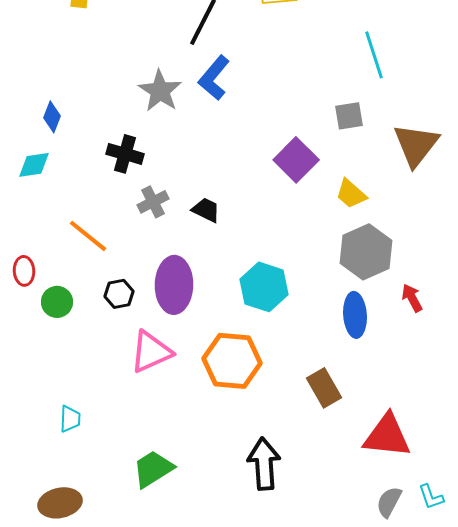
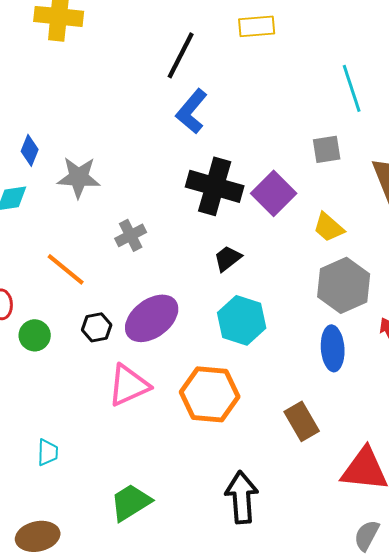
gray star: (160, 91) -> (79, 177), moved, turned -30
black cross: (125, 154) -> (215, 186), moved, size x1.5
black trapezoid: (206, 210) -> (228, 258), moved, turned -64
purple ellipse: (174, 285) -> (152, 318), turned 52

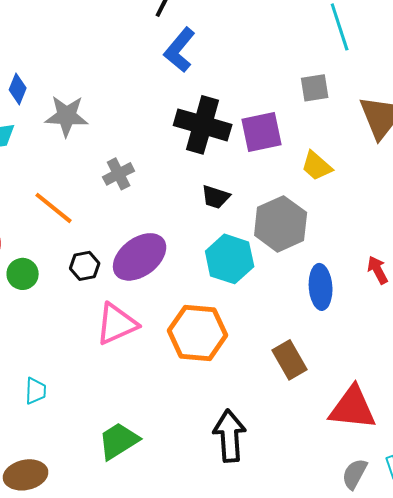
purple square: (274, 193) -> (262, 132), turned 33
black trapezoid: (228, 258) -> (216, 197), turned -124
gray hexagon: (344, 285) -> (281, 224), moved

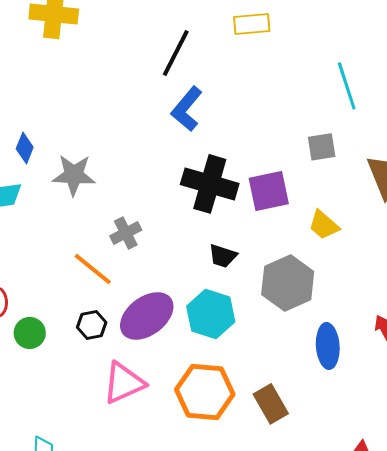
orange line: (54, 208) -> (93, 269), moved
cyan hexagon: (230, 259) -> (211, 314), moved
brown rectangle: (290, 360) -> (271, 404), moved

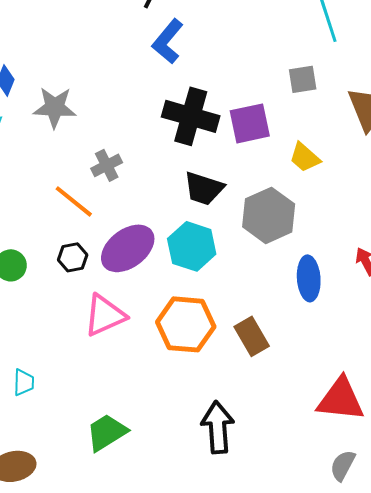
black trapezoid: (223, 256) -> (204, 188), size x1.4

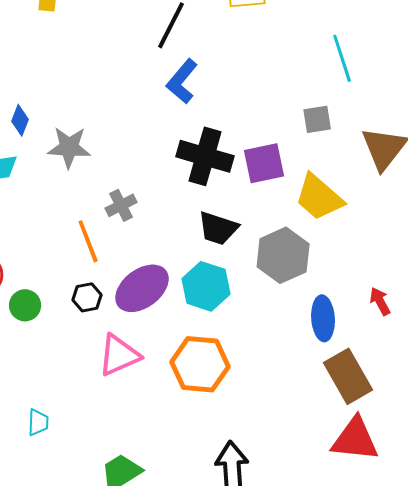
yellow trapezoid: (305, 157) -> (319, 197), size x1.6
orange line: (74, 201) -> (88, 241), turned 30
brown rectangle: (252, 336) -> (348, 376), moved, size x1.4

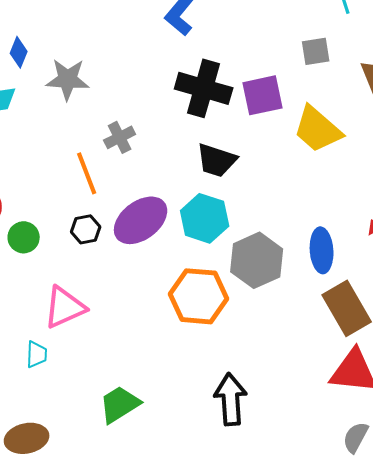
gray hexagon: (283, 255) -> (257, 260), moved
pink triangle: (119, 355) -> (65, 307), moved

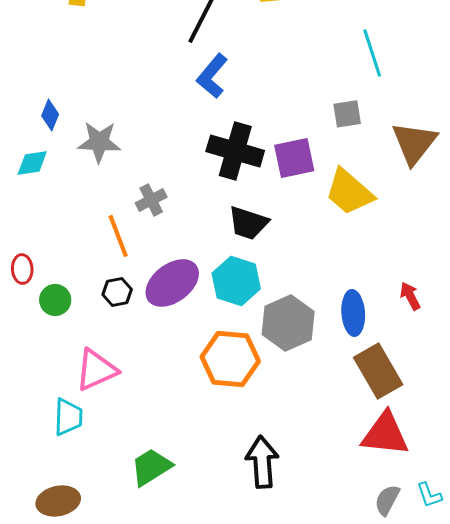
cyan trapezoid: (37, 354) -> (68, 417), size x1.4

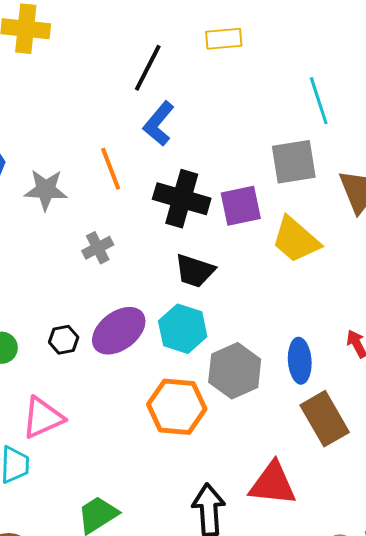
gray square: (347, 114) -> (294, 162), size x1.6
orange line: (118, 236) -> (111, 169), moved
red triangle: (385, 434) -> (273, 484), moved

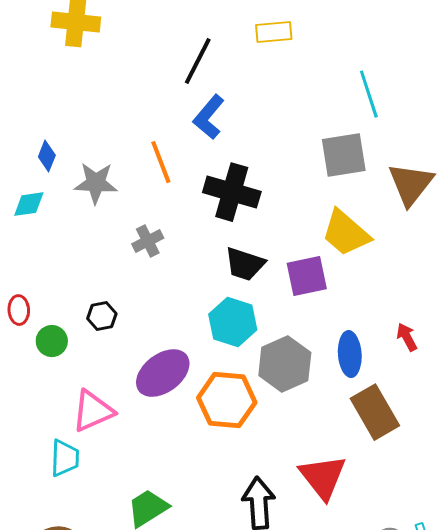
purple square: (241, 206) -> (307, 276), moved
purple ellipse: (119, 331) -> (163, 373), moved
black hexagon: (64, 340) -> (102, 316), moved
red triangle: (273, 484) -> (323, 477), turned 46

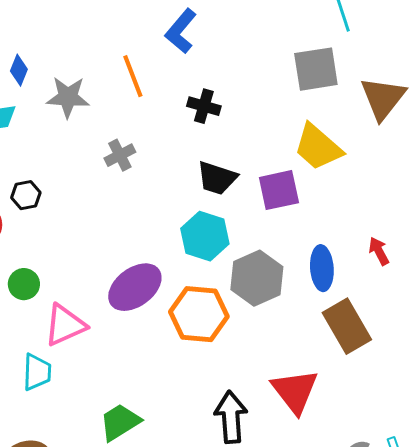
black cross: (232, 192) -> (204, 106), size x0.6
black hexagon: (102, 316) -> (26, 195), moved
green circle: (52, 341) -> (24, 284), moved

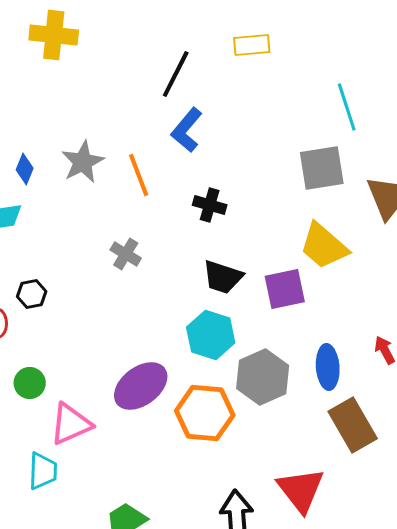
gray star: (68, 97) -> (83, 162), moved, turned -30
gray cross: (120, 155) -> (126, 254), turned -32

